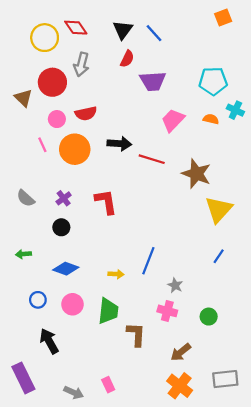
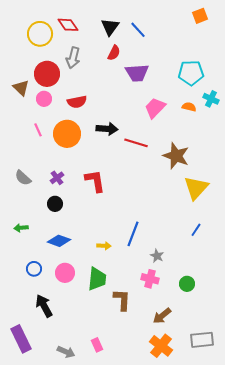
pink circle: (57, 119) -> (44, 99), moved

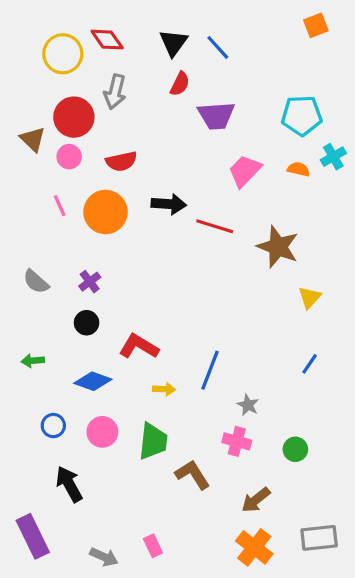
cyan cross: (211, 99) -> (333, 157), turned 35
red L-shape: (95, 181) -> (139, 346), moved, turned -50
yellow triangle: (196, 188) -> (310, 297), size x0.6
brown L-shape: (122, 300) -> (193, 475), turned -35

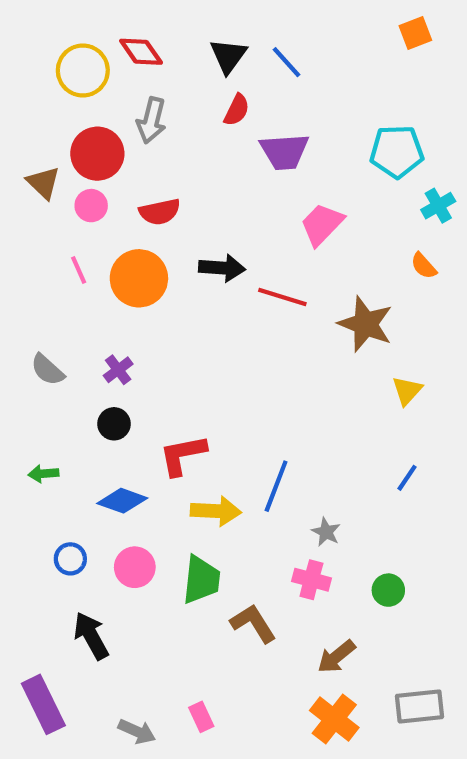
orange semicircle: (299, 169) -> (424, 266), moved, turned -145
red L-shape: (139, 346) -> (183, 455), turned -42
yellow arrow: (164, 389) -> (216, 511), size x1.6

